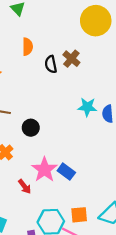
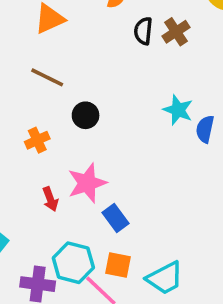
blue rectangle: (66, 172) -> (115, 218), moved

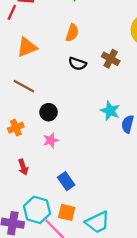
black semicircle: (143, 31) -> (77, 64), moved, turned -78
brown cross: (176, 32) -> (111, 59), turned -30
pink star: (87, 183) -> (51, 140), moved, size x0.6

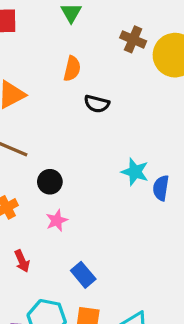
brown cross: (111, 59) -> (133, 39), moved
black semicircle: (77, 64) -> (97, 104), moved

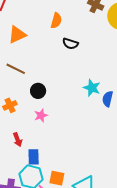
blue rectangle: (83, 275) -> (34, 157), moved, turned 35

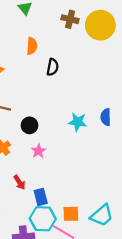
black semicircle: (70, 44) -> (53, 67), turned -84
cyan star: (92, 88) -> (78, 122), moved

